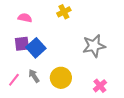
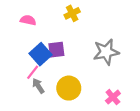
purple square: (22, 44) -> (56, 50), moved
pink line: (14, 80) -> (33, 72), moved

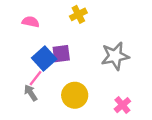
gray arrow: (38, 86) -> (31, 93), moved

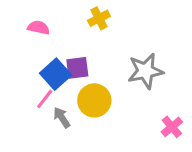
gray arrow: (31, 93) -> (62, 118), moved
yellow circle: (75, 95) -> (94, 100), moved
pink cross: (122, 105) -> (172, 127), moved

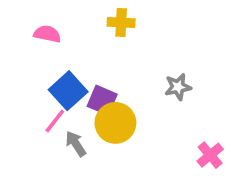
yellow cross: (99, 18) -> (121, 23), turned 30
purple square: (77, 68) -> (102, 100), moved, turned 30
gray star: (145, 71) -> (178, 87), size x0.6

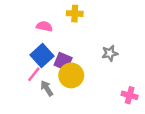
pink semicircle: (47, 34) -> (44, 26), moved
pink cross: (210, 155) -> (130, 95), turned -35

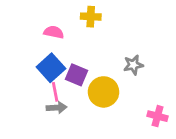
pink line: (34, 74) -> (55, 92), moved, turned -49
yellow circle: (71, 75) -> (104, 92), moved
gray arrow: (47, 88) -> (57, 108), turned 119

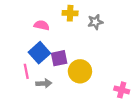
gray star: (133, 65) -> (95, 22), moved
purple square: (76, 75) -> (59, 58), turned -35
pink line: (55, 92) -> (26, 71), moved

